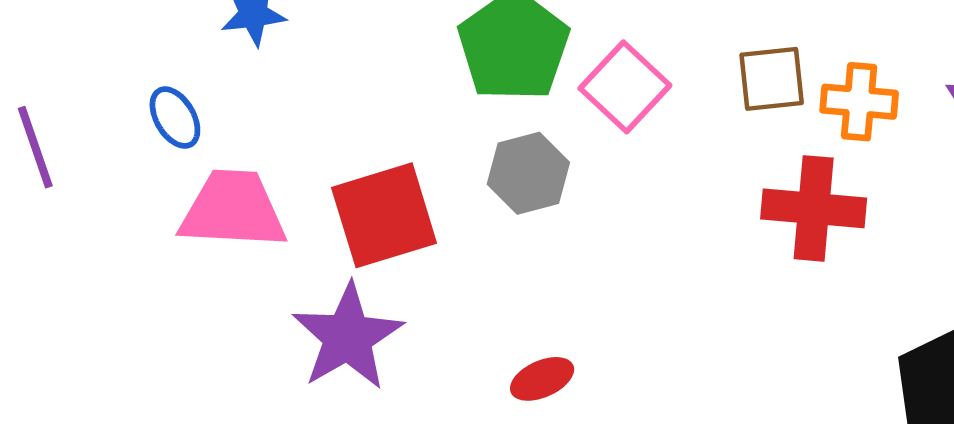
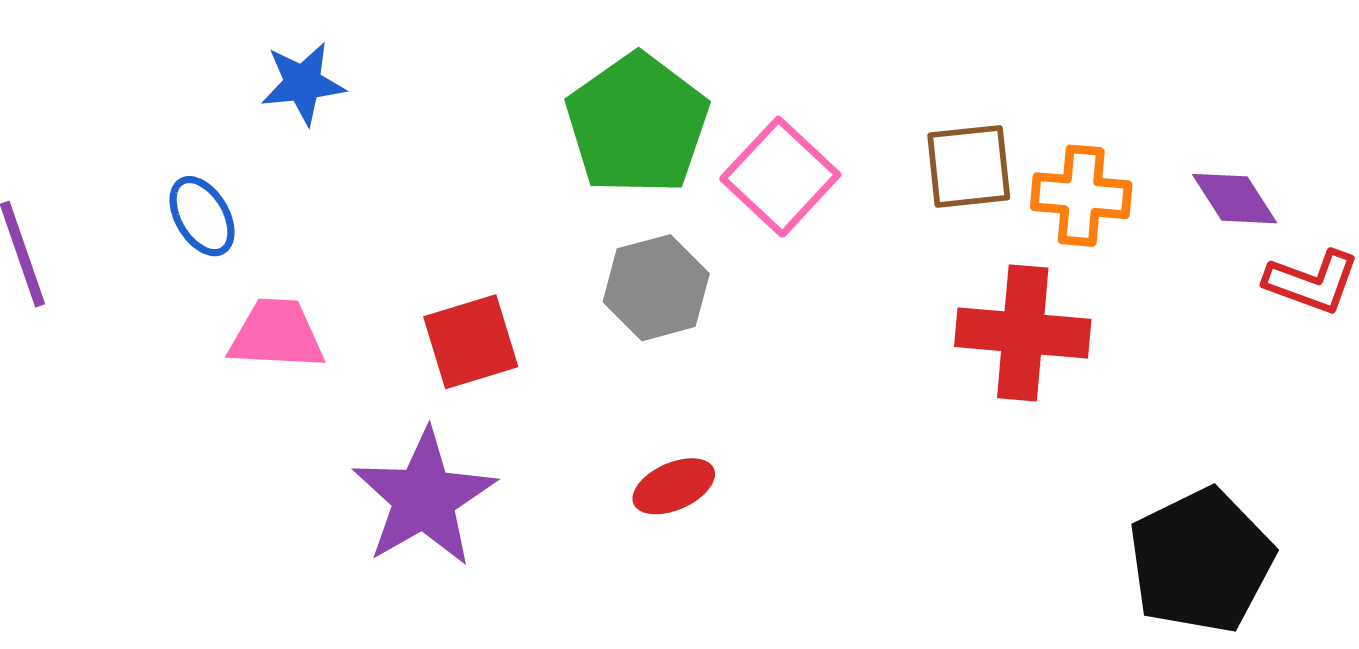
pink trapezoid: (233, 210) -> (277, 334), size x0.7
red square: (384, 215) -> (471, 342), size x0.7
red ellipse: (542, 379) -> (674, 486), moved

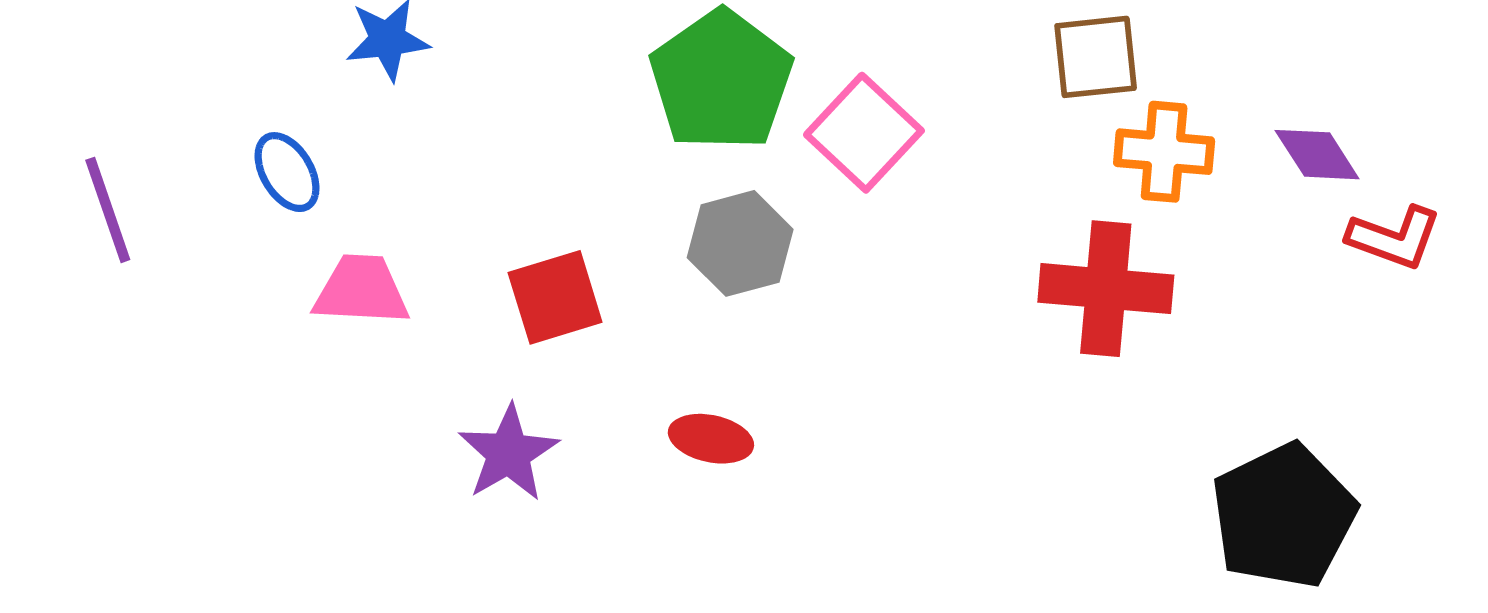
brown square: (969, 166) -> (1096, 57), moved
red ellipse: (674, 486) -> (711, 439), moved, turned 36
purple star: (424, 498) -> (508, 453), size x0.7

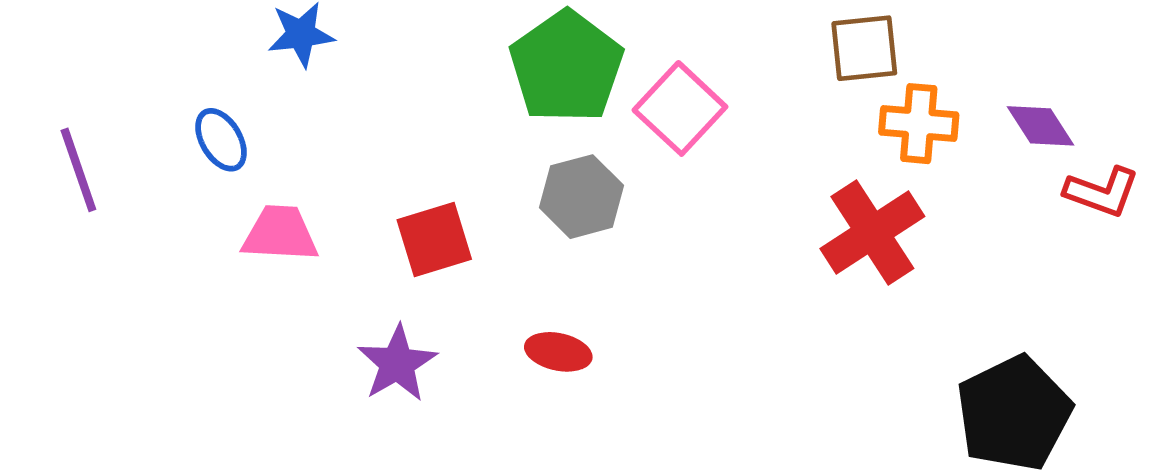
red cross: (1106, 289) -> (872, 232), turned -38

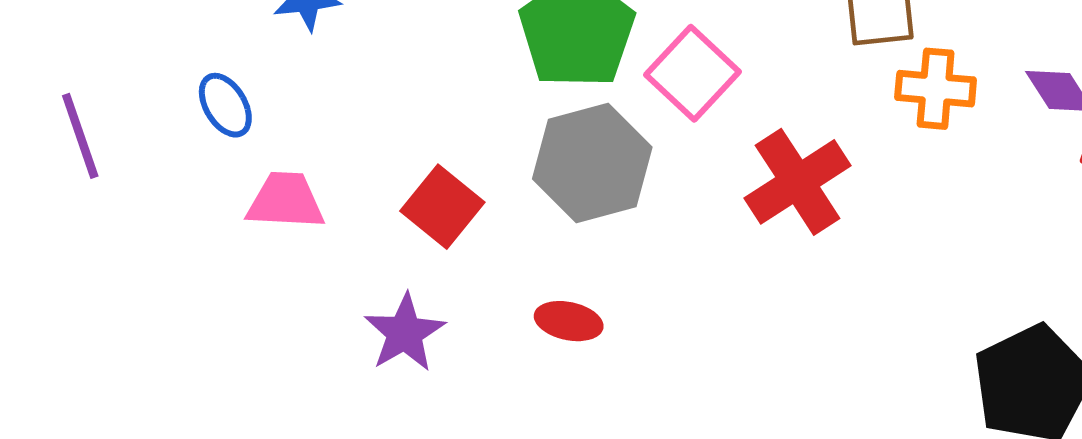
gray hexagon: (581, 197) -> (592, 163), size x1.4
red cross: (872, 232) -> (798, 182), moved
red square: (434, 239) -> (442, 207), turned -34

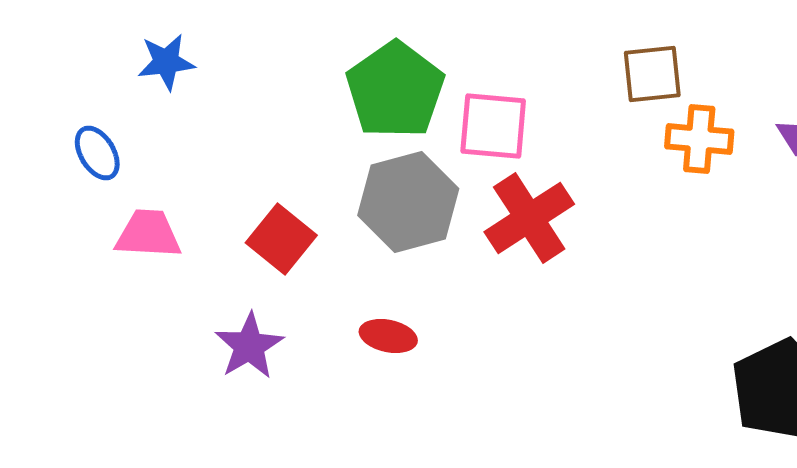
pink square: (693, 73) -> (493, 126), turned -38
red cross: (798, 182) -> (529, 218), moved

